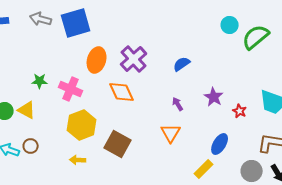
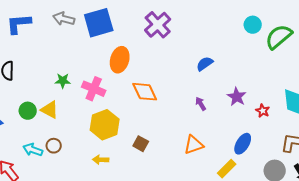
purple cross: (134, 59) -> (158, 25), moved
orange triangle: (171, 133) -> (194, 145), moved, turned 40
brown square: (118, 144) -> (141, 144), size x0.6

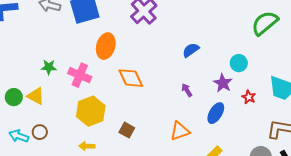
cyan circle: (253, 25) -> (239, 63), moved
blue ellipse: (243, 144) -> (216, 113), moved

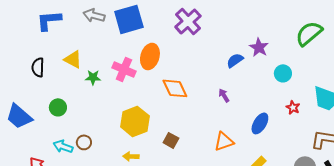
pink cross: (80, 75) -> (124, 69), moved
purple star: (223, 83) -> (259, 47), moved
purple arrow: (187, 90) -> (224, 95), moved
yellow triangle: (36, 96) -> (73, 59), moved

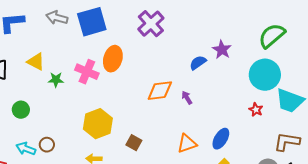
cyan circle: (283, 73) -> (265, 75), moved, size x1.8
orange diamond: (175, 88) -> (160, 91), moved, turned -72
blue ellipse: (260, 123) -> (221, 139), moved

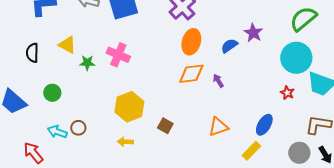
orange ellipse: (113, 59) -> (191, 42), moved
blue ellipse: (221, 139) -> (264, 125), moved

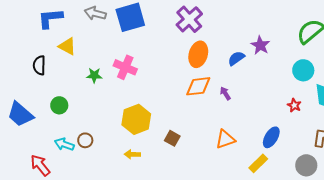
yellow triangle: (67, 45) -> (67, 46), moved
cyan circle: (296, 58) -> (303, 70), size x0.7

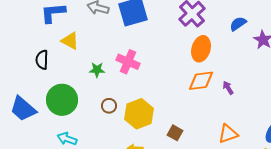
blue semicircle: (236, 58) -> (238, 24), moved
green circle: (59, 105) -> (62, 100), size x1.8
brown circle: (85, 140) -> (109, 106), moved

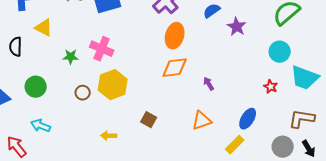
purple arrow: (228, 88) -> (209, 84), moved
green circle: (62, 100) -> (36, 87), size x0.7
yellow hexagon: (139, 114) -> (113, 85), moved

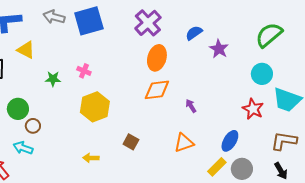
pink cross: (102, 49) -> (84, 71), size x0.6
red star: (271, 87) -> (253, 109), size x1.5
brown circle: (83, 93) -> (33, 126), moved
gray circle: (283, 147) -> (242, 169), moved
black arrow: (309, 149) -> (281, 171), moved

